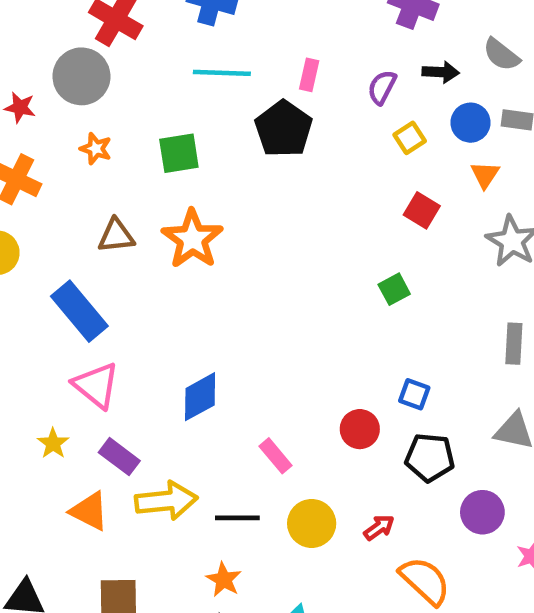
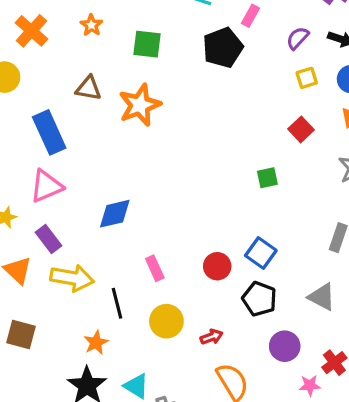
pink triangle: (96, 385) -> (46, 186), turned 42
blue square: (414, 394) -> (261, 253), size x1.4
black line: (237, 518) -> (117, 303), turned 60

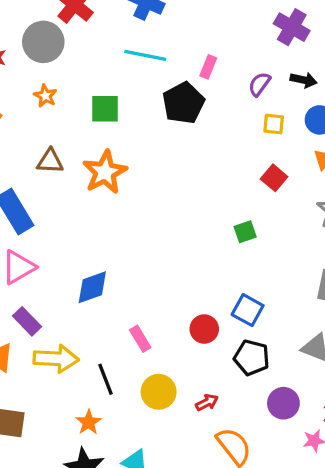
yellow square: (307, 78) -> (274, 124), turned 30

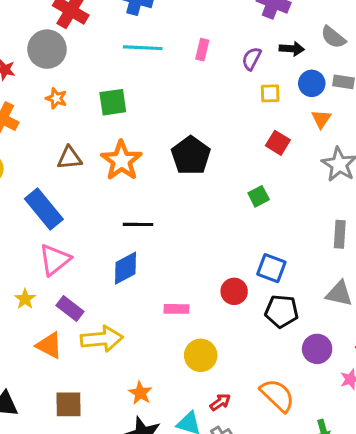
black pentagon: (183, 103) -> (191, 156), moved
pink rectangle: (140, 339) -> (176, 309), turned -50
black line: (105, 379) -> (138, 224), moved, turned -60
red arrow: (207, 402) -> (220, 402), moved

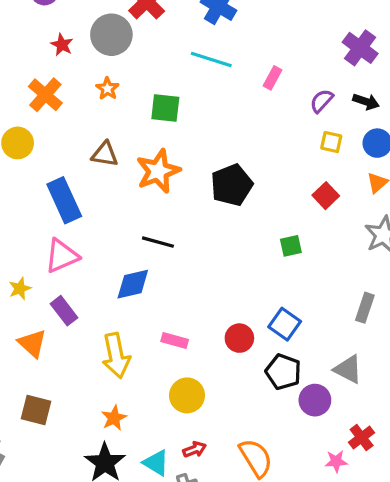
yellow arrow: (102, 339) -> (116, 356), moved, turned 69
purple circle: (317, 349) -> (315, 400), moved

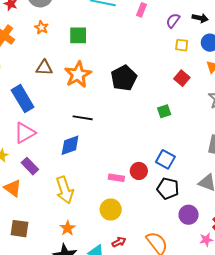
pink rectangle: (175, 341) -> (116, 178), moved
purple circle: (315, 400) -> (189, 215), moved

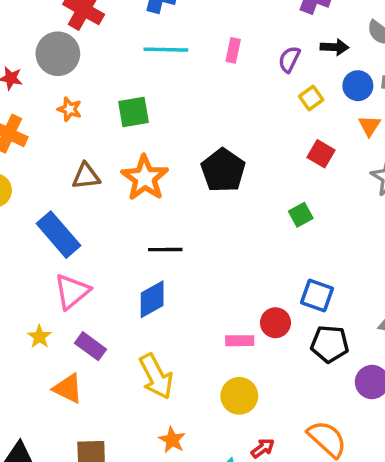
yellow square: (182, 45) -> (311, 98), turned -32

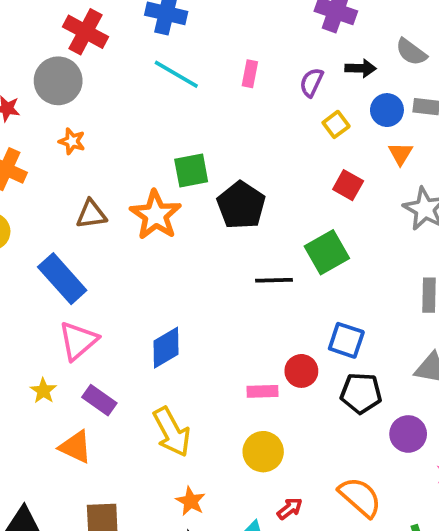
cyan line: (166, 50) -> (176, 74), turned 30
green square: (134, 112) -> (191, 170), moved
green square: (301, 215) -> (327, 252), size x1.6
black line: (165, 250) -> (274, 280), moved

